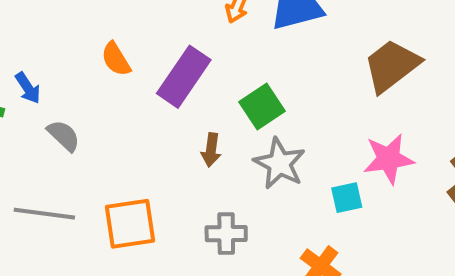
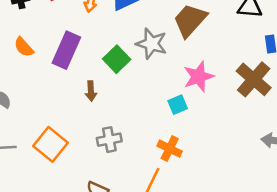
gray star: (280, 163) -> (152, 44), moved
orange square: (130, 224) -> (50, 144), turned -32

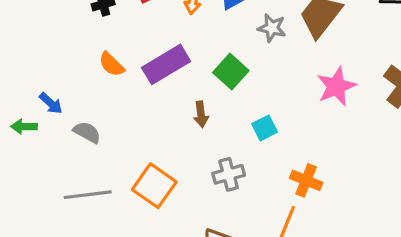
gray star: (152, 44) -> (272, 28), moved, size x0.7
purple rectangle: (66, 50) -> (166, 64), turned 39
cyan square: (178, 105) -> (265, 128), moved

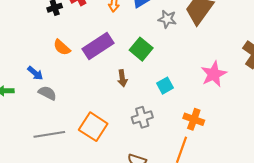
pink star: (336, 86) -> (214, 74), moved
blue arrow: (51, 103) -> (35, 73), moved

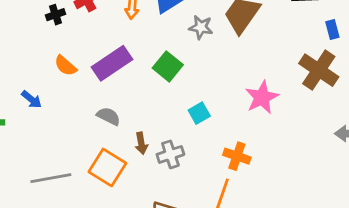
brown arrow: (122, 78) -> (141, 143), moved
gray semicircle: (47, 93) -> (108, 116), moved

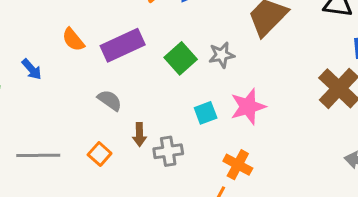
gray star: (201, 27) -> (222, 55), moved, turned -30
pink star: (262, 97) -> (248, 107), moved
orange square: (107, 167) -> (100, 154), size x0.6

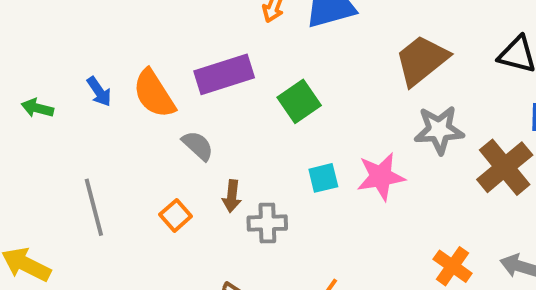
orange semicircle: (73, 40) -> (154, 94), moved, size x1.5
gray star: (222, 55) -> (439, 130), moved, size x1.4
gray line: (38, 155) -> (94, 207), turned 69
orange cross: (238, 165) -> (453, 266), moved

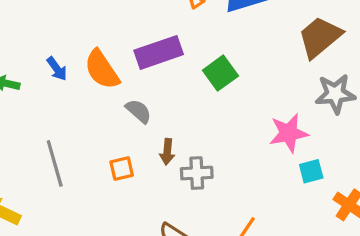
cyan square: (323, 178) -> (311, 171), moved
orange square: (176, 215) -> (122, 169), turned 30

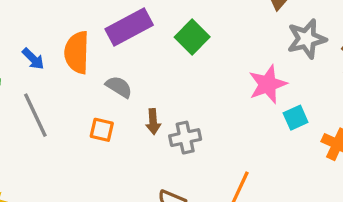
orange semicircle: (102, 70) -> (77, 52), turned 45
gray line: (55, 163) -> (35, 115), moved
orange square: (122, 169) -> (102, 130), moved, turned 35

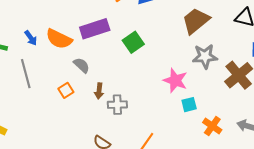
orange semicircle: (77, 52) -> (59, 39), turned -76
pink star: (268, 84) -> (175, 80), turned 30
orange square: (102, 130) -> (66, 90), turned 35

